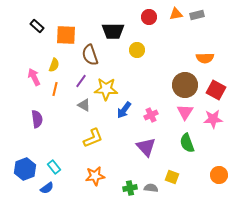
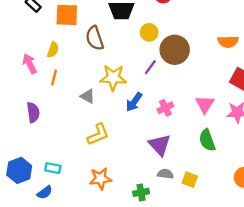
purple line: (81, 81) -> (150, 67), moved
brown circle: (185, 85) -> (175, 50), moved
cyan rectangle: (54, 167) -> (53, 168), turned -40
gray semicircle: (151, 188) -> (165, 174), moved

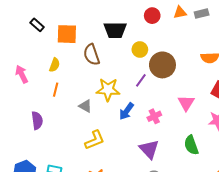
pink arrow: (30, 64) -> (22, 74), moved
pink triangle: (205, 104) -> (186, 103), moved

